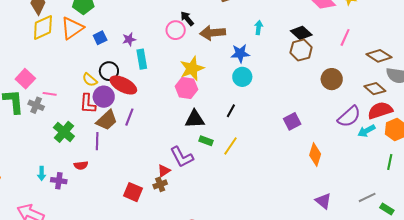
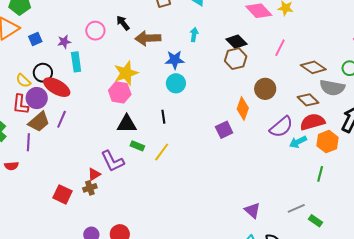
pink circle: (176, 30) -> (95, 31), moved
black line: (231, 111) -> (163, 117), turned -40
orange diamond: (315, 155) -> (243, 108), moved

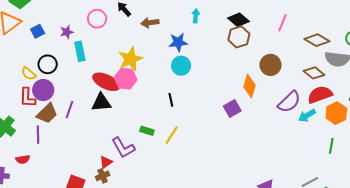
brown arrow: (148, 38) -> (150, 23), size x0.7
red ellipse: (57, 87) -> (106, 82), moved
black triangle: (127, 124) -> (101, 102), moved

